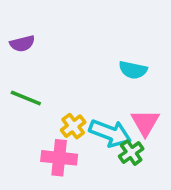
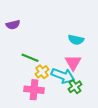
green line: (26, 98) -> (30, 58), moved
pink triangle: (145, 123) -> (73, 63), moved

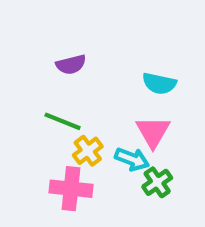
purple semicircle: (13, 25) -> (71, 65), moved
cyan arrow: (63, 76) -> (132, 159), size x0.7

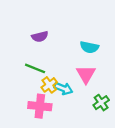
cyan arrow: (132, 159) -> (63, 88), moved
green cross: (157, 182) -> (101, 103), moved

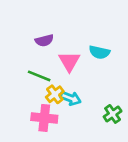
pink triangle: (86, 74) -> (69, 61), moved

